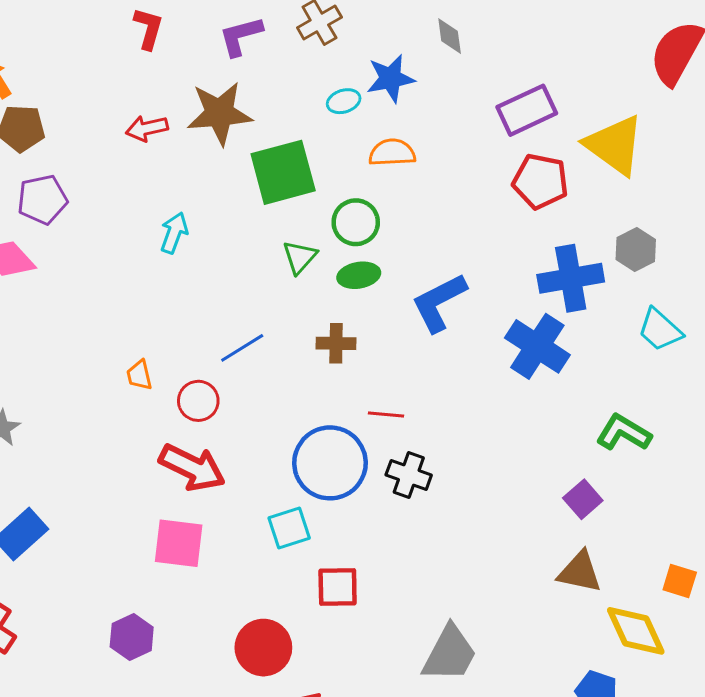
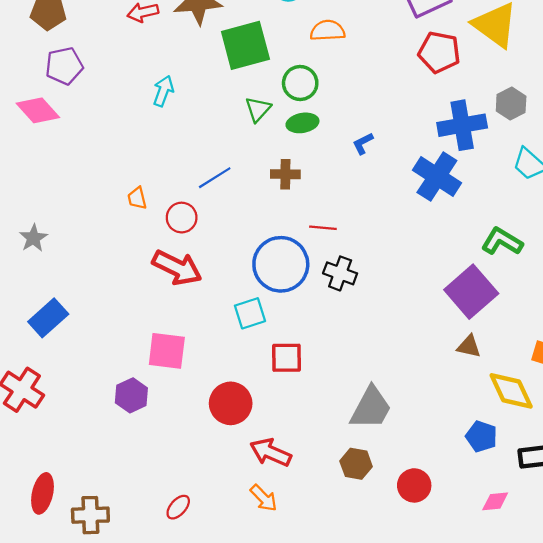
blue L-shape: (439, 302) -> (363, 143), size x0.5
purple square: (583, 499) -> (471, 292), size x1.8
pink square: (179, 543) -> (167, 351), moved
brown triangle: (580, 572) -> (469, 346), size x0.7

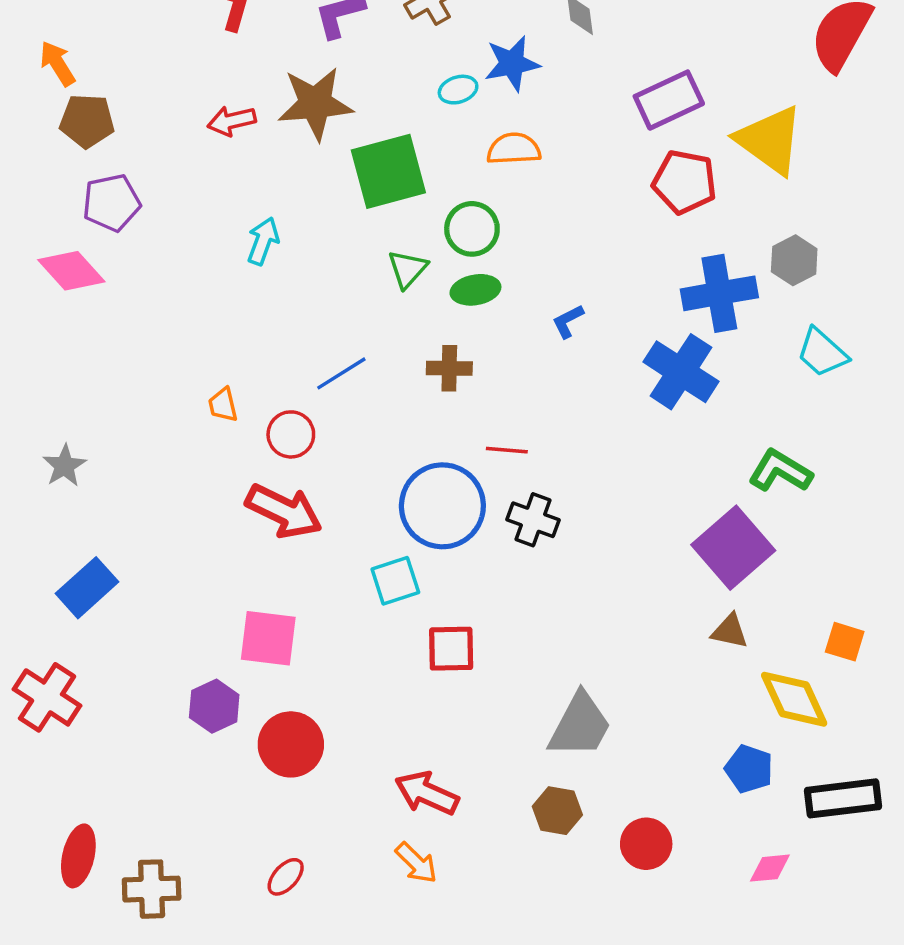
red circle: (231, 403) -> (291, 744), moved

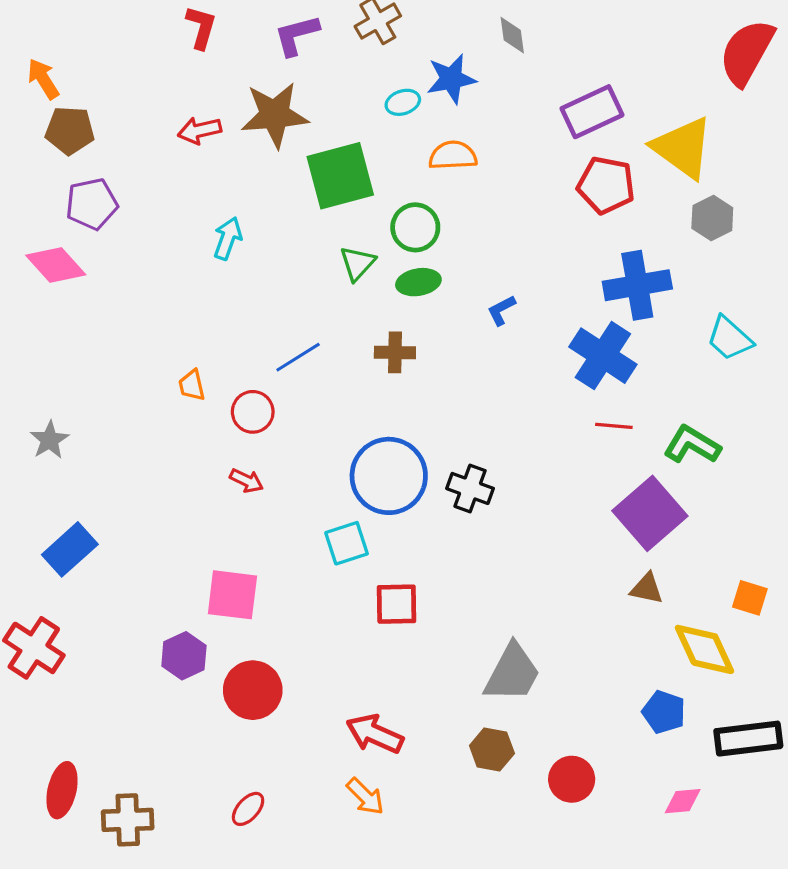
gray hexagon: (794, 260) -> (712, 218), moved
red line: (507, 450) -> (614, 426), moved
red arrow: (284, 511) -> (246, 481), size x0.5

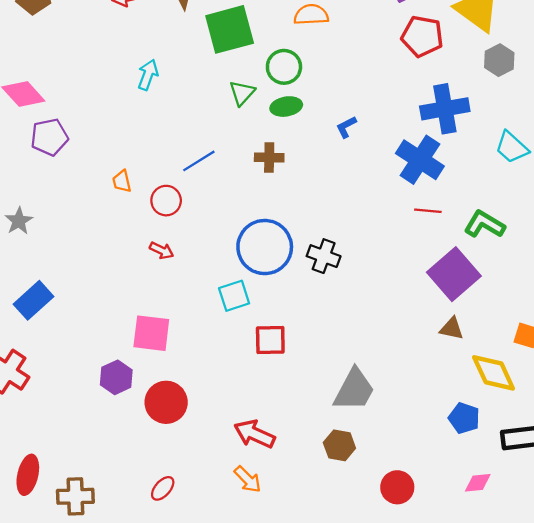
purple pentagon: (92, 204) -> (49, 137), moved
red circle: (572, 779) -> (397, 487), moved

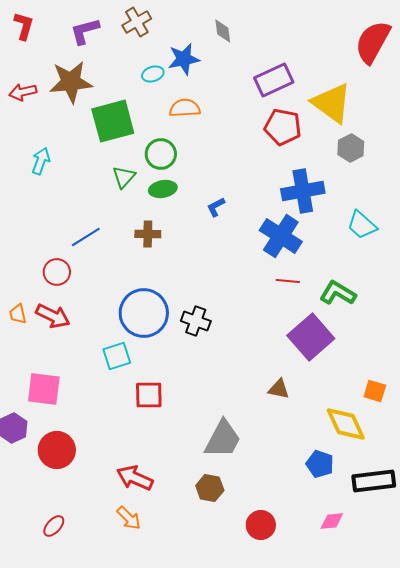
orange trapezoid: (122, 181) -> (18, 314), moved
red arrow: (162, 250) -> (53, 316), size x1.6
brown triangle: (452, 329) -> (279, 389), moved

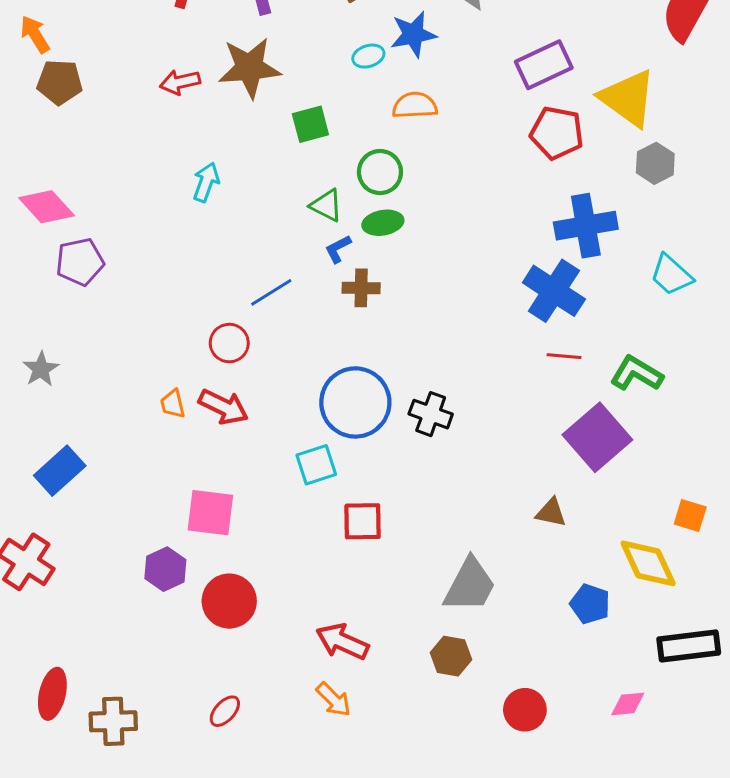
green square: (113, 121) -> (310, 124), size x0.6
green triangle: (124, 177) -> (326, 205), turned -45
blue L-shape: (216, 207) -> (338, 249), moved
blue pentagon: (320, 464) -> (590, 604), moved

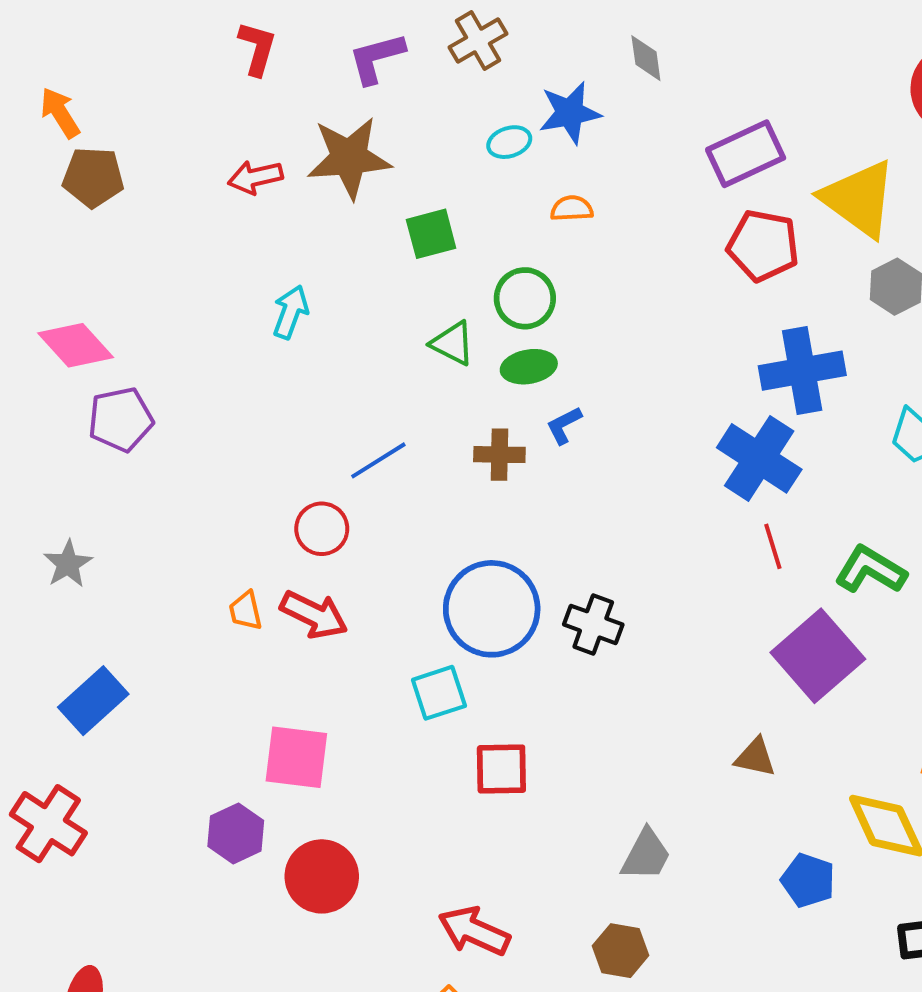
orange semicircle: (415, 105) -> (572, 208), size x0.7
blue L-shape: (338, 249) -> (564, 425), moved
red line: (564, 356) -> (773, 546), turned 68
gray trapezoid: (470, 585) -> (646, 855), size x0.7

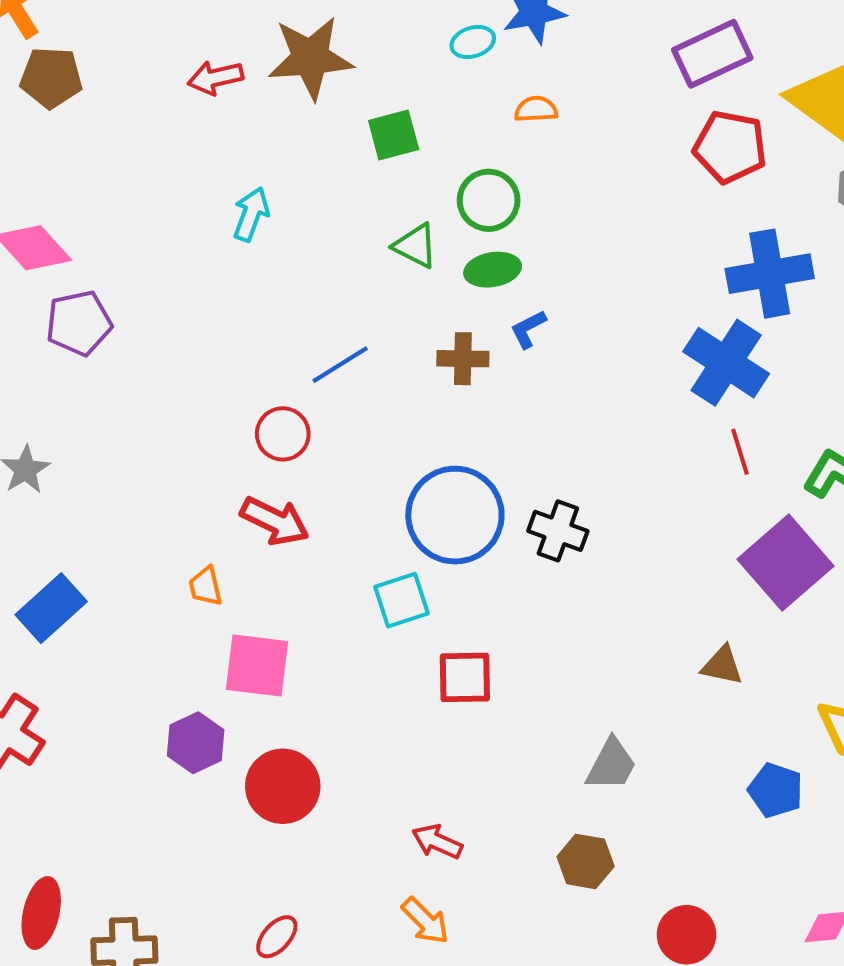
orange trapezoid: (246, 611) -> (206, 586), moved
red arrow: (474, 931) -> (437, 842), size x0.7

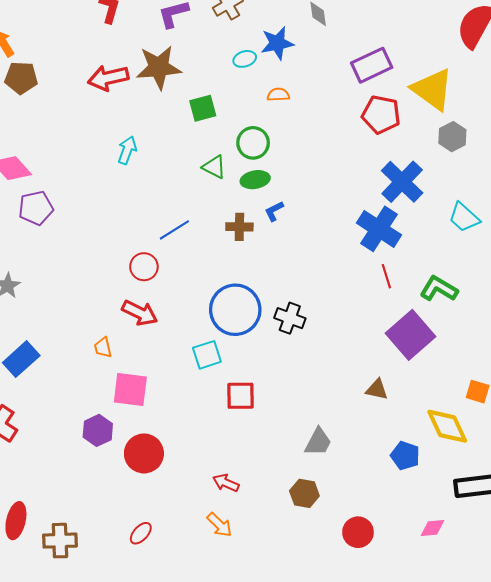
red arrow: (215, 78) -> (108, 78), size x1.4
blue cross: (770, 274) -> (402, 182), turned -36

